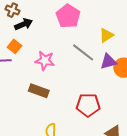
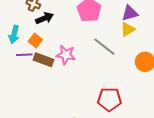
purple triangle: (108, 62) -> (130, 13), moved
brown rectangle: (39, 91) -> (43, 60), moved

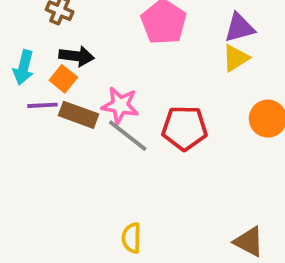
black arrow: (45, 18) -> (77, 56), moved, turned 30
gray line: (104, 47) -> (128, 136), moved
red pentagon: (109, 99) -> (185, 128), moved

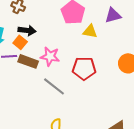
yellow triangle: (236, 58) -> (90, 31), moved, turned 42
gray line: (128, 136) -> (54, 86), moved

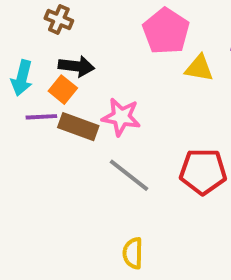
red pentagon: (84, 68) -> (203, 171), moved

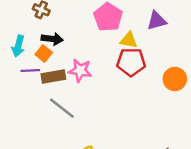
brown rectangle: (78, 127) -> (53, 77), turned -30
red pentagon: (203, 171) -> (131, 62), moved
gray line: (129, 175) -> (62, 108), moved

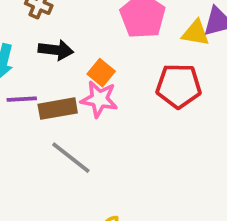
yellow triangle: (129, 40) -> (196, 33), moved
orange square: (44, 53) -> (101, 73), moved

